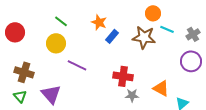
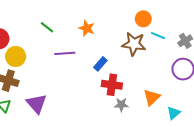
blue rectangle: (112, 36) -> (100, 64), moved
yellow circle: (56, 43) -> (16, 57), moved
purple line: (77, 65) -> (65, 53), moved, turned -30
orange triangle: (161, 88) -> (152, 97), turned 48

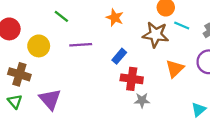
orange star: (87, 28) -> (115, 18), moved
yellow circle: (16, 57) -> (39, 46), moved
orange triangle: (152, 97) -> (175, 69), moved

